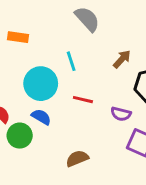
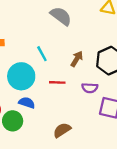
gray semicircle: (87, 19) -> (61, 16), moved
brown arrow: (122, 59) -> (77, 59), moved

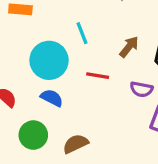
green circle: (13, 121) -> (33, 135), moved
brown semicircle: (62, 130) -> (76, 144), moved

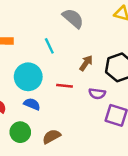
cyan line: (82, 33) -> (49, 46), moved

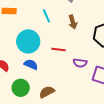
brown arrow: (86, 63) -> (73, 22), moved, turned 128
purple semicircle: (97, 94) -> (80, 63), moved

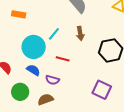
cyan line: (46, 16) -> (54, 34), moved, turned 56
purple semicircle: (80, 63) -> (52, 80), moved

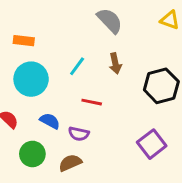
cyan circle: (34, 47) -> (31, 79), moved
purple square: (102, 90) -> (152, 144), turned 30

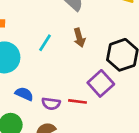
red line: (92, 102) -> (77, 101), moved
purple square: (152, 144) -> (101, 83), moved

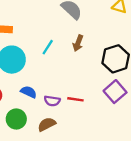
brown arrow: (79, 38) -> (78, 43), turned 35
purple square: (101, 83) -> (115, 92), moved

